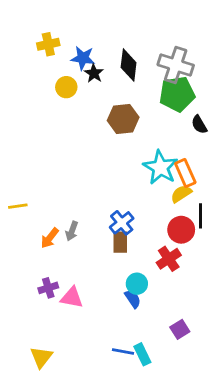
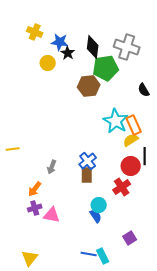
yellow cross: (48, 44) -> (35, 32), turned 35
green pentagon: (177, 94) -> (106, 68), moved
orange arrow: (50, 238) -> (35, 189), moved

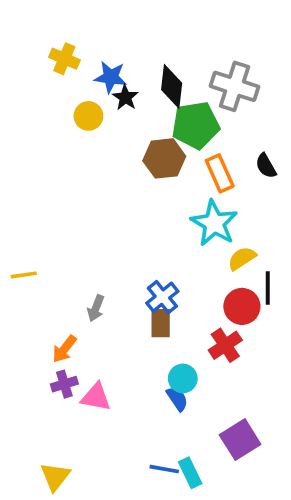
orange rectangle: (134, 125) -> (220, 173), moved
purple square: (130, 238) -> (240, 440), size x1.5

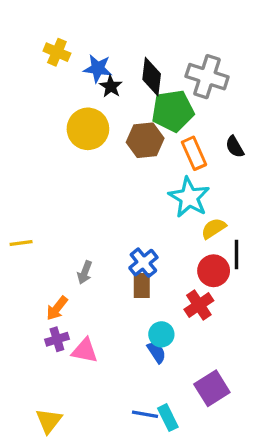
yellow circle: (88, 116) -> (88, 129), moved, size x1.6

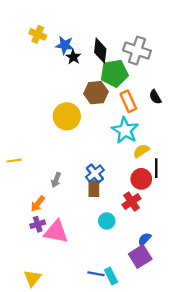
yellow circle: (88, 129) -> (67, 116), moved
pink triangle: (85, 351) -> (56, 232), size x1.4
blue semicircle: (156, 352) -> (144, 239), moved, turned -104

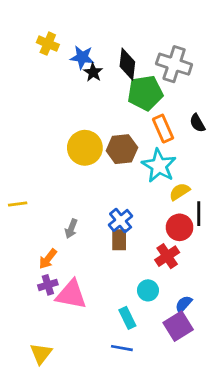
brown hexagon: (96, 93) -> (122, 149), moved
cyan circle: (107, 221) -> (148, 290), moved
cyan rectangle: (111, 276) -> (127, 318), moved

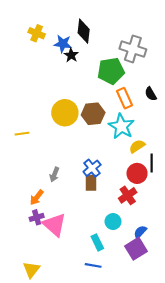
black diamond: (127, 64) -> (84, 31), moved
yellow line: (18, 204) -> (22, 134), moved
pink triangle: (71, 295) -> (54, 225), turned 30

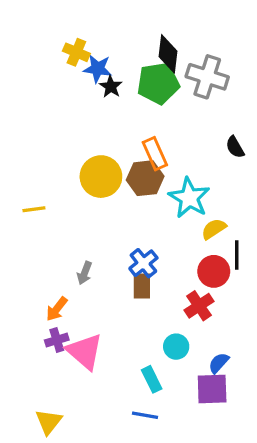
black diamond: (84, 31) -> (168, 54), moved
yellow cross: (37, 33) -> (76, 52), moved
green pentagon: (111, 71) -> (158, 83), moved
orange rectangle: (124, 98) -> (155, 154), moved
purple square: (136, 249) -> (212, 389), turned 30

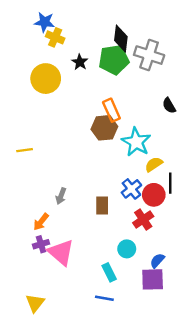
blue star: (98, 69) -> (44, 22), moved
yellow circle: (101, 177) -> (46, 79), moved
blue cross: (143, 263) -> (131, 189), moved

